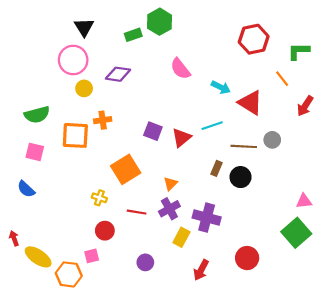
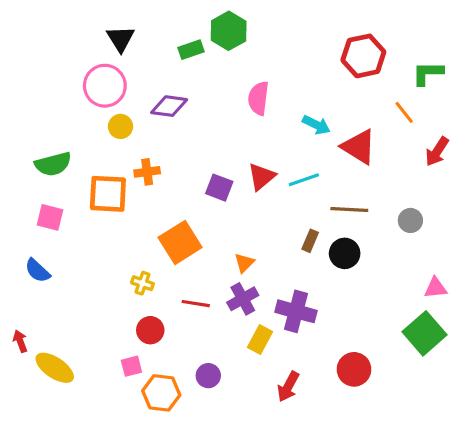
pink semicircle: (180, 69) -> (258, 98), turned 45
red triangle: (181, 138) -> (262, 177), moved
gray circle: (272, 140) -> (410, 220), moved
orange hexagon: (69, 274) -> (161, 393), moved

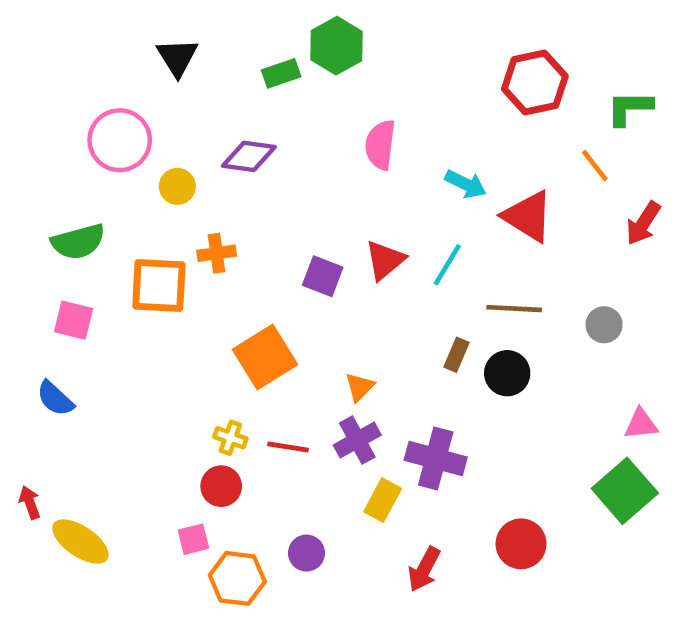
pink circle: (105, 86) -> (120, 140), moved
cyan line: (304, 180) -> (447, 265), turned -40
yellow cross: (142, 283) -> (230, 438), moved

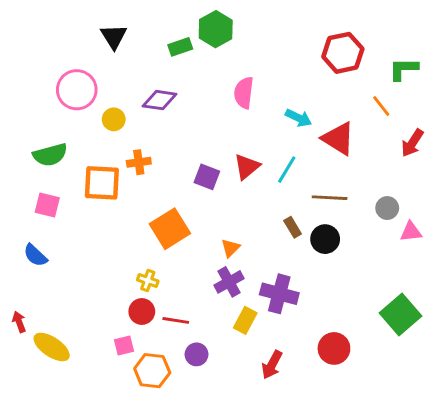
brown rectangle: (456, 355) -> (293, 227), turned -54
pink triangle: (641, 424) -> (411, 232), moved
red line: (288, 447) -> (176, 320), moved

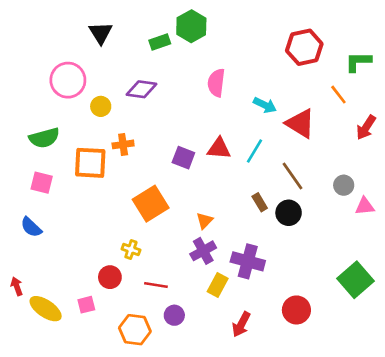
red triangle: (247, 167) -> (219, 148), turned 45
brown line: (330, 198) -> (292, 176), turned 52
red circle: (142, 312) -> (110, 277), moved
pink square: (124, 346) -> (86, 305), moved

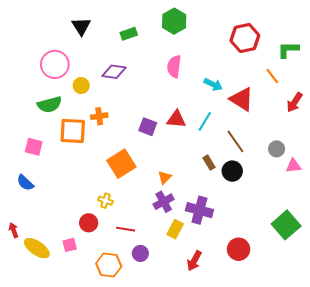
green hexagon: (191, 26) -> (174, 21), moved
green semicircle: (44, 138) -> (50, 105), moved

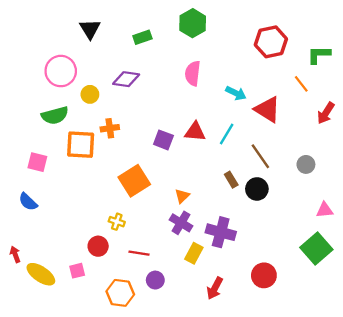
pink triangle: (293, 166) -> (325, 210), moved
purple cross: (164, 202) -> (181, 223), turned -30

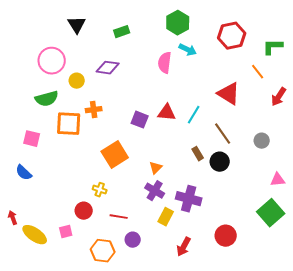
green hexagon: (193, 23) -> (178, 23), moved
cyan arrow: (236, 93) -> (188, 50), moved

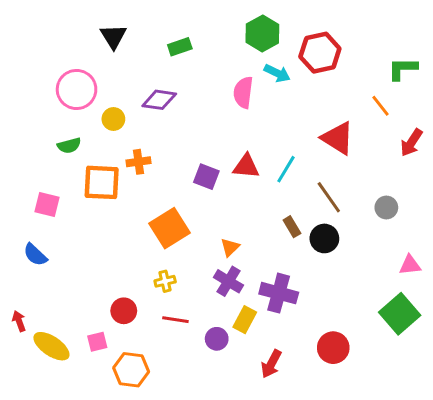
red hexagon: (232, 36) -> (320, 53), moved
green semicircle: (47, 99) -> (69, 146), size x0.7
yellow cross: (100, 190) -> (165, 281), moved, turned -32
purple circle: (133, 240) -> (217, 339), moved
orange hexagon: (103, 251) -> (131, 370), moved

